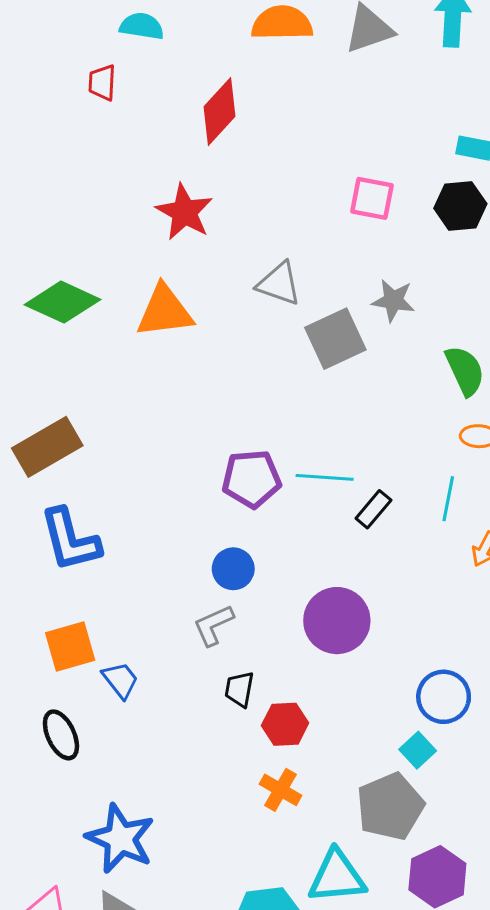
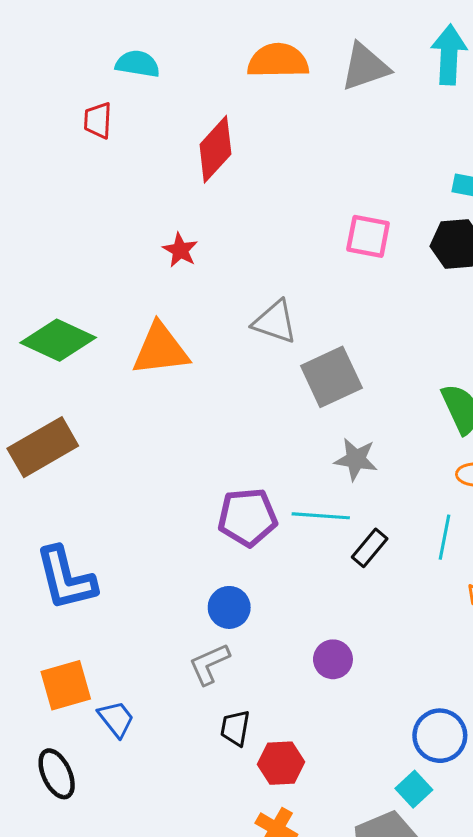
red star: (184, 212) -> (180, 250), size x0.6
gray star: (393, 300) -> (356, 459), moved
brown rectangle: (47, 447) -> (43, 447), moved
purple circle: (337, 621) -> (333, 659), size x0.6

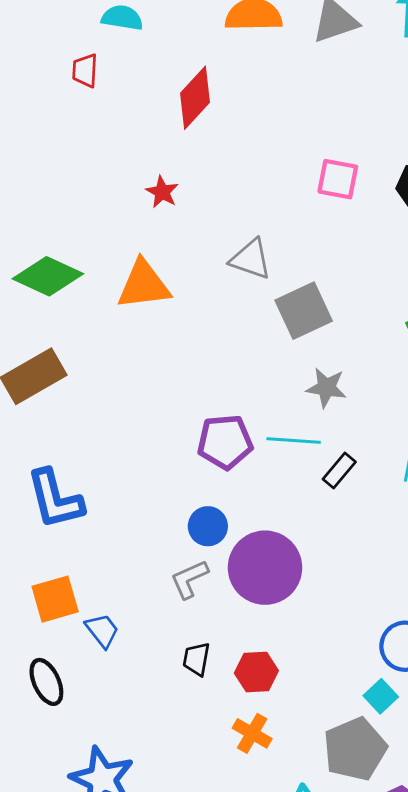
purple circle: (333, 659) -> (265, 568), moved, size x2.0
black trapezoid: (235, 728) -> (196, 659), moved

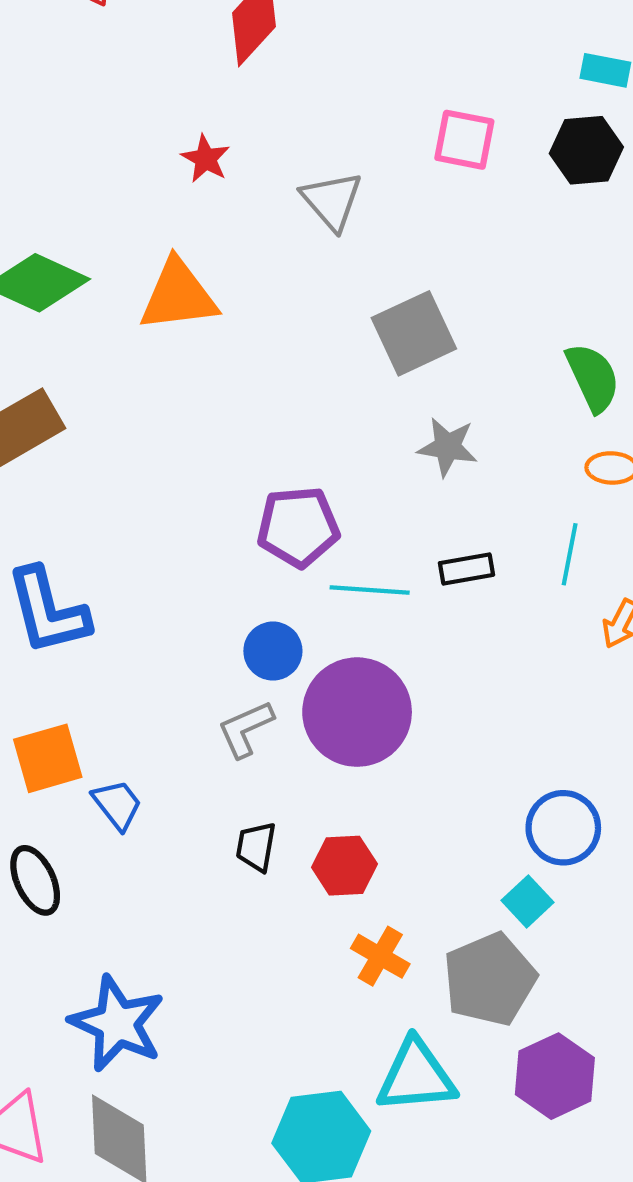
gray triangle: (251, 259) -> (332, 201), moved, turned 30
cyan line: (294, 441) -> (370, 590), moved
black rectangle: (339, 471) -> (467, 569), turned 40
orange cross: (252, 733) -> (380, 956), moved

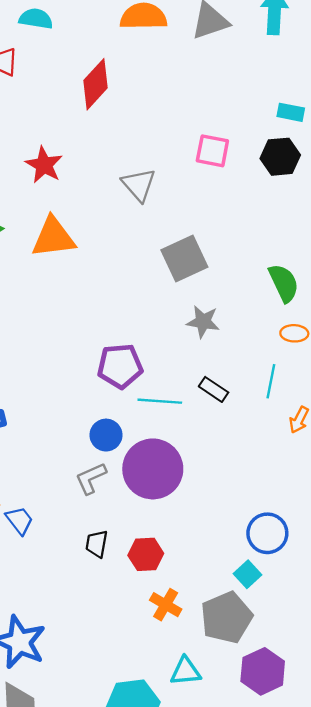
red star: (206, 159) -> (44, 165), moved, size x1.4
black rectangle: (467, 569) -> (214, 389), turned 44
cyan triangle: (416, 1076) -> (186, 671), size x0.7

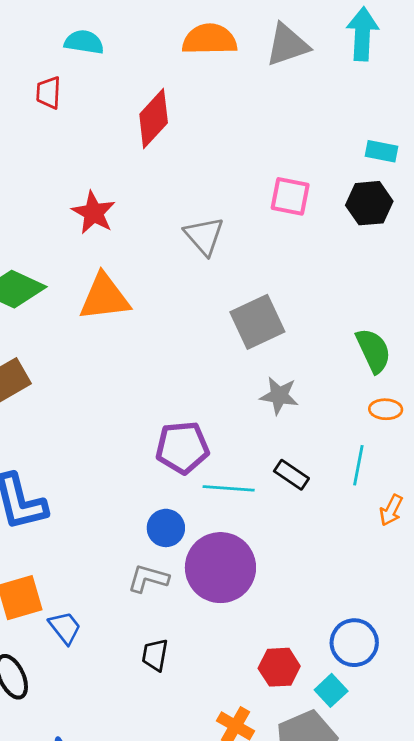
gray L-shape: (91, 478) -> (148, 578), turned 40
red hexagon: (146, 554) -> (279, 667), moved

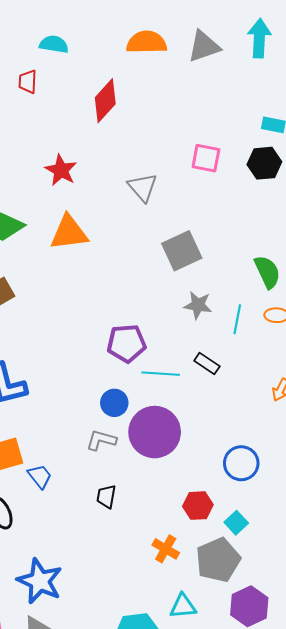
cyan line: (358, 465) -> (237, 319), moved
blue circle: (354, 643) -> (241, 463), moved

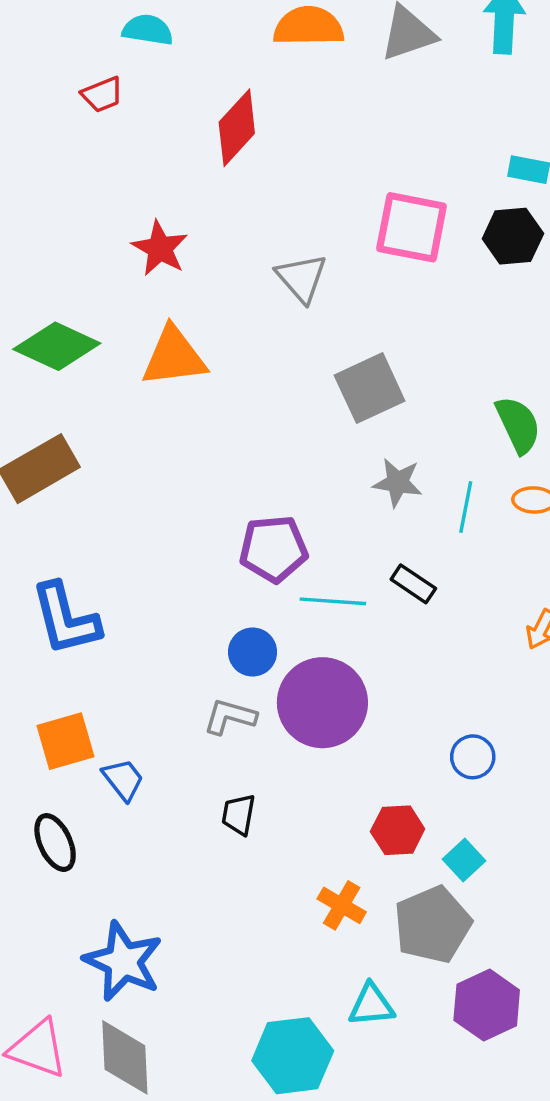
red trapezoid: (28, 82) -> (102, 95), turned -115
pink square: (206, 158) -> (412, 227), size x1.4
blue circle: (241, 463) -> (473, 757), size x0.7

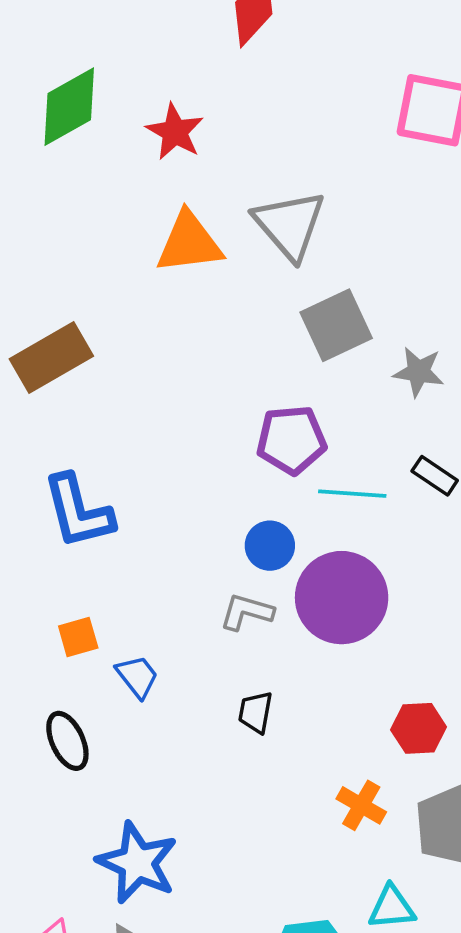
gray triangle: (301, 278) -> (290, 225), moved, size x1.4
green diamond: (57, 346) -> (69, 107), moved, turned -54
gray square: (370, 388) -> (336, 325), moved
orange square: (66, 741) -> (78, 637), size x0.7

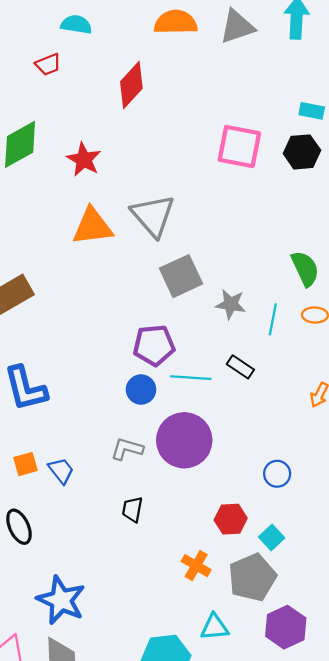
blue circle: (270, 546) -> (141, 390), moved
blue trapezoid: (137, 676) -> (61, 471), moved

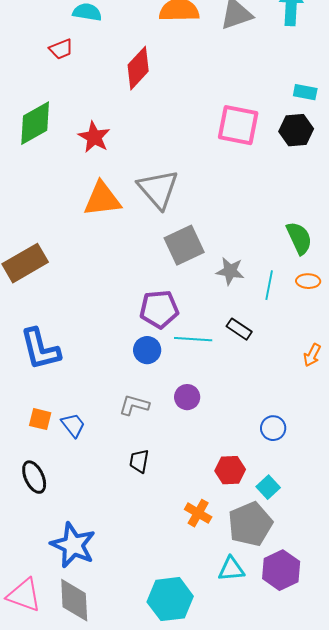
purple circle: (184, 440) -> (187, 397), size x0.5
orange square: (25, 464) -> (40, 419), turned 30
cyan triangle: (214, 627) -> (231, 569), moved

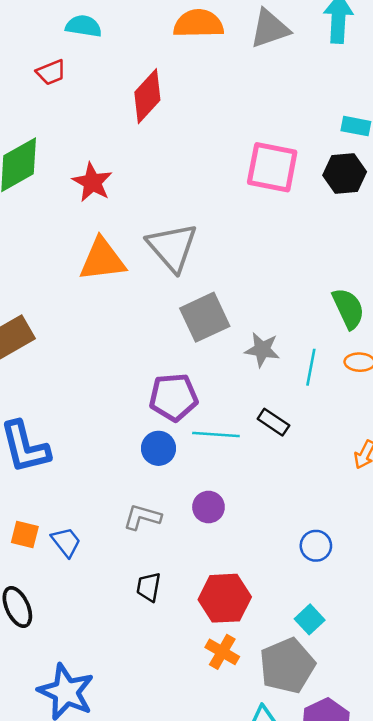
red hexagon: (230, 470) -> (225, 598), moved, size x1.4

